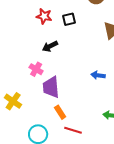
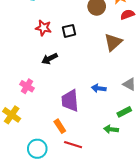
pink cross: (36, 69) -> (27, 86), moved
purple trapezoid: (51, 87) -> (70, 101), moved

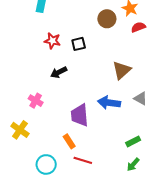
brown triangle: (113, 42) -> (122, 70), moved
blue arrow: (99, 88) -> (109, 103), size x1.5
green rectangle: (124, 112) -> (133, 141), moved
green arrow: (111, 129) -> (133, 164), moved, turned -56

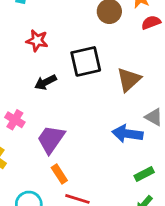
black square: (79, 44) -> (86, 61), moved, size x1.6
blue arrow: (109, 103) -> (127, 134), moved
purple trapezoid: (80, 115) -> (51, 139), moved, turned 40

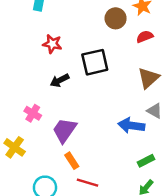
red semicircle: (151, 23) -> (145, 37), moved
brown triangle: (129, 79) -> (148, 78), moved

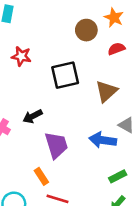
brown triangle: (148, 78) -> (106, 91), moved
black arrow: (60, 80) -> (33, 116), moved
purple trapezoid: (64, 130) -> (56, 145), moved, turned 128

